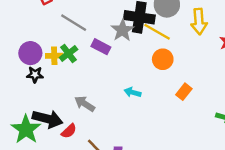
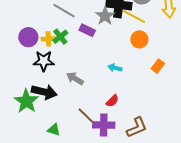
black star: (35, 75) -> (44, 61), moved, size x1.5
red semicircle: (69, 131) -> (112, 101), moved

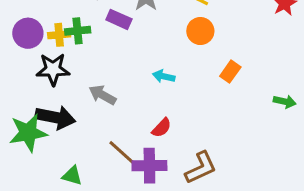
green cross: (60, 37) -> (78, 31), turned 35
green star: (26, 101) -> (28, 133), turned 30

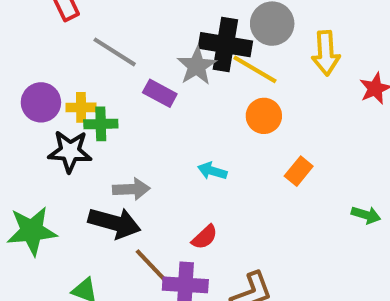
green cross: (78, 31) -> (101, 124), moved
gray arrow: (102, 95) -> (131, 189), turned 144
black arrow: (55, 117) -> (114, 223), moved

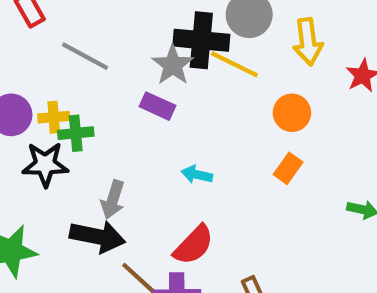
purple rectangle: (160, 93) -> (158, 106), moved
orange circle: (264, 116) -> (292, 113), moved
gray arrow: (131, 189) -> (113, 200), turned 114
red semicircle: (205, 237) -> (194, 245), size x1.5

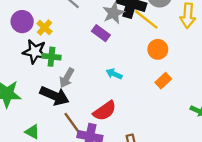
orange circle: (292, 113) -> (158, 49), moved
yellow cross: (54, 117) -> (45, 28), turned 35
green cross: (76, 133) -> (51, 57), moved

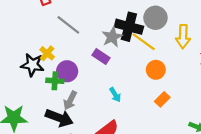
purple circle: (22, 22) -> (67, 71), moved
black star: (35, 52) -> (32, 65), moved
cyan arrow: (114, 74) -> (115, 95), turned -144

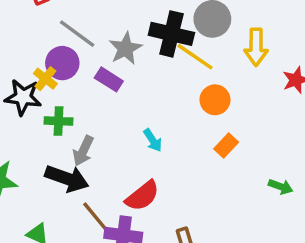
gray star: (112, 37) -> (125, 48), moved
purple rectangle: (101, 57) -> (109, 79), moved
purple circle: (67, 71) -> (62, 63), moved

